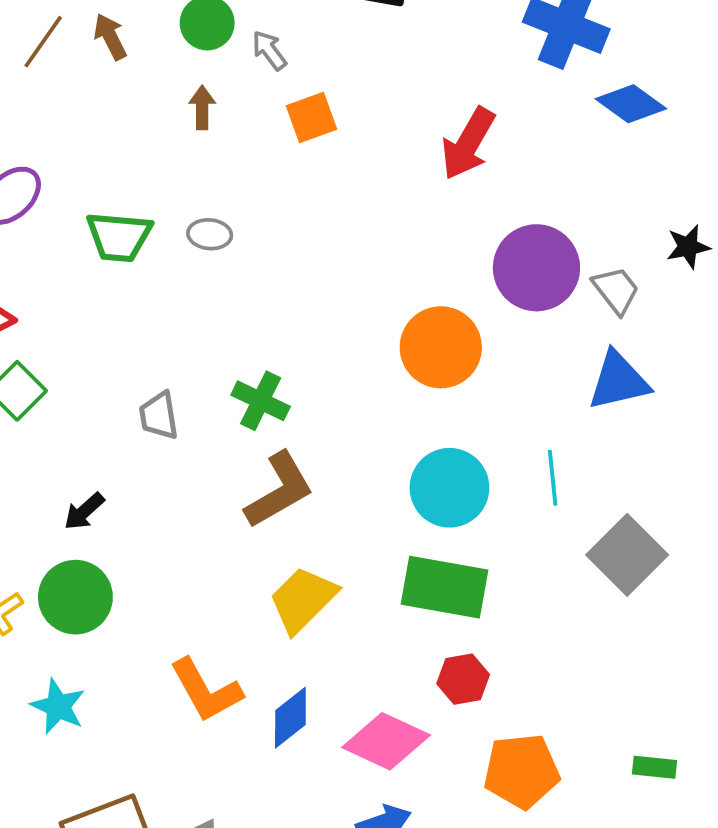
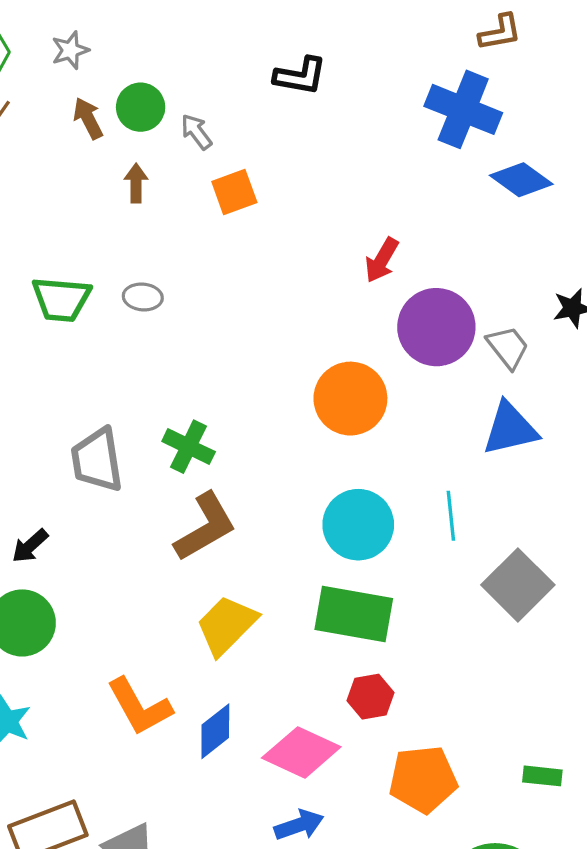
brown arrow: (110, 37) -> (88, 118), moved
red arrow: (468, 144) -> (382, 260), moved, size x0.7
gray trapezoid: (159, 416) -> (97, 460), size x1.5

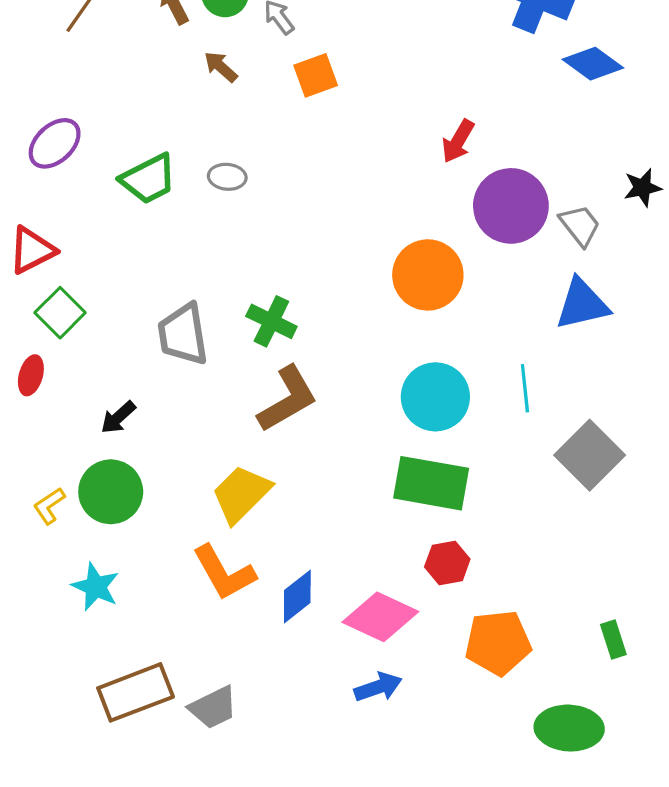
brown arrow: (136, 183) -> (221, 67), turned -48
green trapezoid: (61, 299) -> (148, 179), turned -32
yellow trapezoid: (227, 625) -> (241, 494), moved
green rectangle: (542, 776) -> (613, 640), turned 66

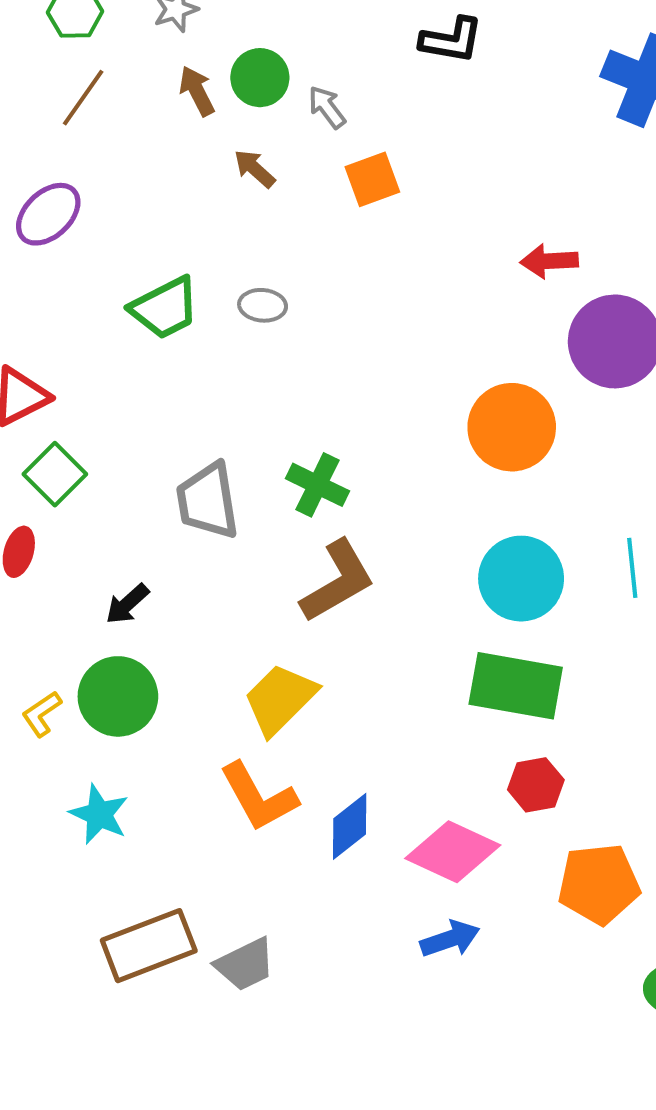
red arrow: (458, 141) -> (549, 261), turned 57
purple ellipse: (55, 143) -> (48, 214), moved

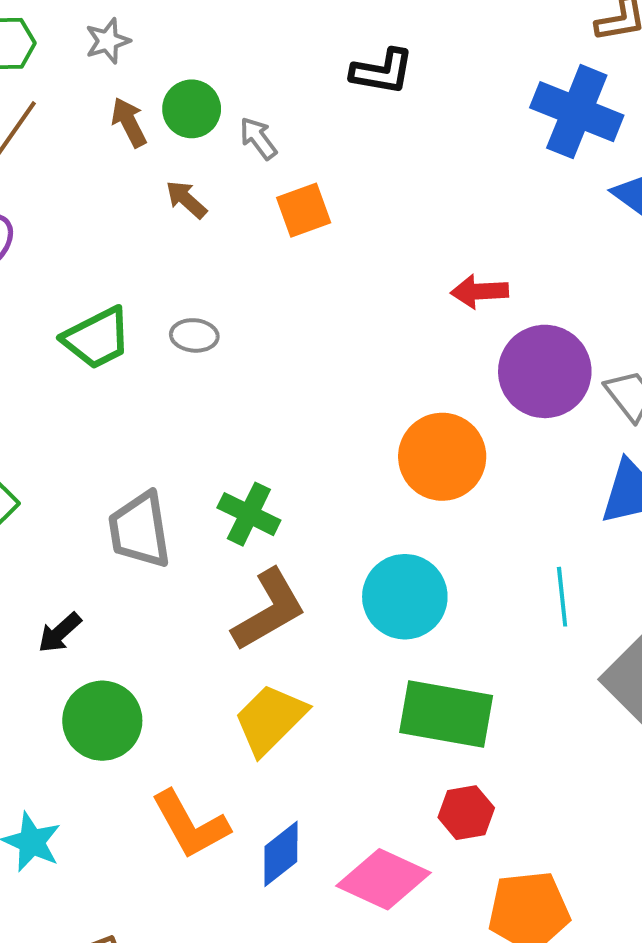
cyan circle: (521, 579) -> (405, 597), moved
green circle: (118, 696) -> (102, 721), moved
yellow trapezoid: (280, 699) -> (270, 719), moved

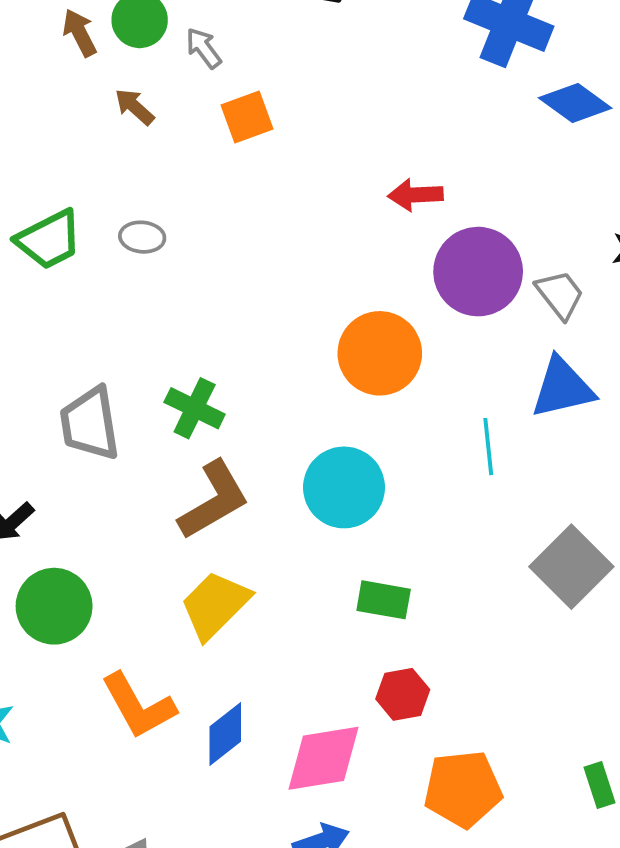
cyan line: (562, 597) -> (488, 447), moved
green rectangle: (446, 714) -> (384, 600), size x0.6
pink diamond: (384, 879) -> (324, 758), turned -34

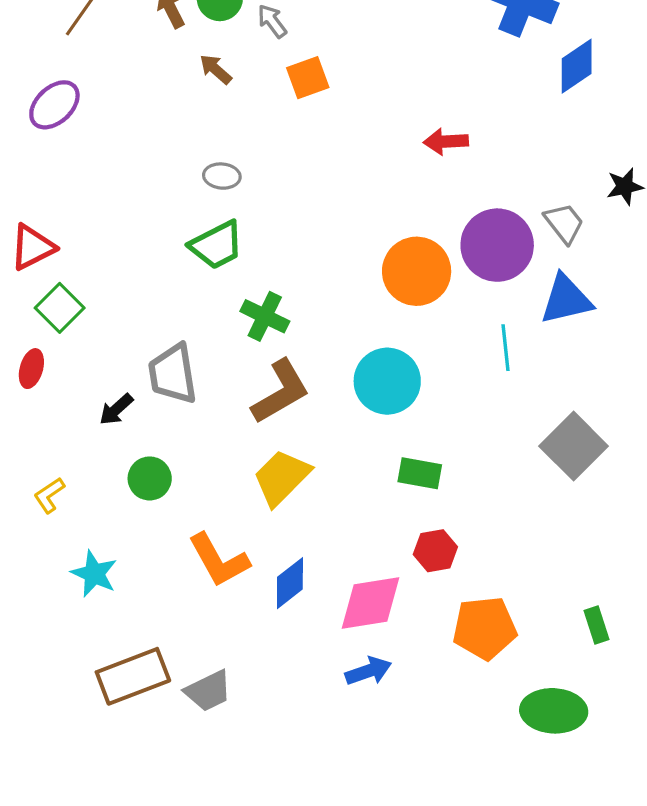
blue diamond: (575, 103) -> (577, 66), turned -70
green trapezoid: (49, 240) -> (217, 245), moved
purple circle: (478, 272) -> (497, 245), moved
gray trapezoid: (90, 424) -> (173, 374), moved
green circle: (54, 606) -> (150, 478), size x0.7

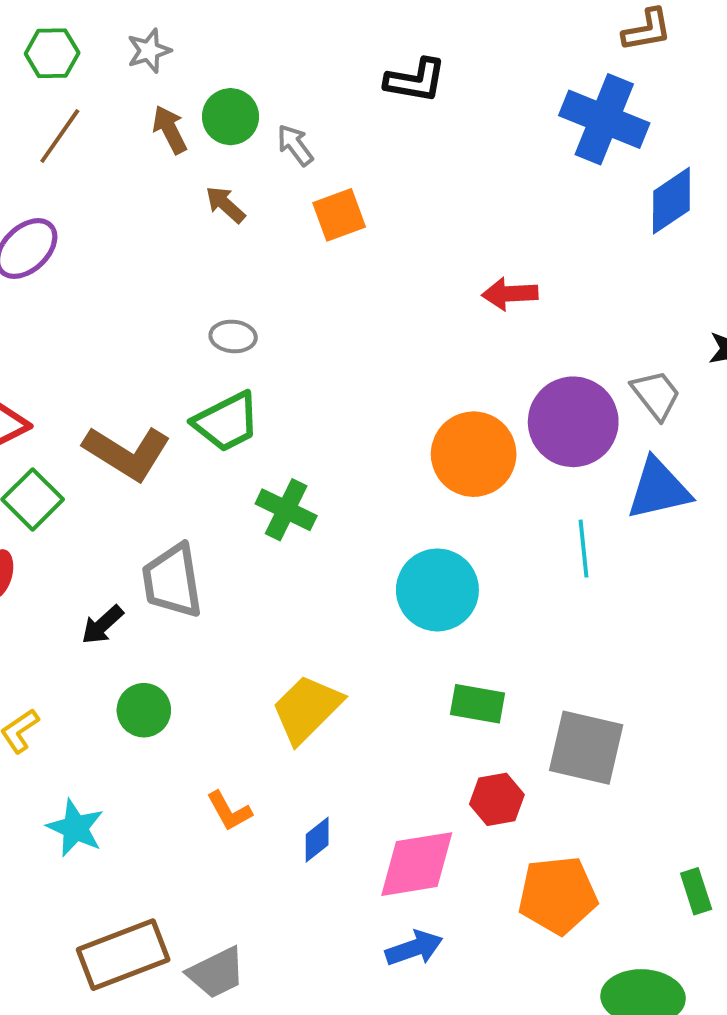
brown L-shape: (280, 392) -> (127, 453), moved, turned 62
gray square: (574, 446) -> (586, 748), moved, turned -32
orange L-shape: (219, 560) -> (229, 811), size x0.6
blue diamond: (290, 583) -> (317, 840), size x0.7

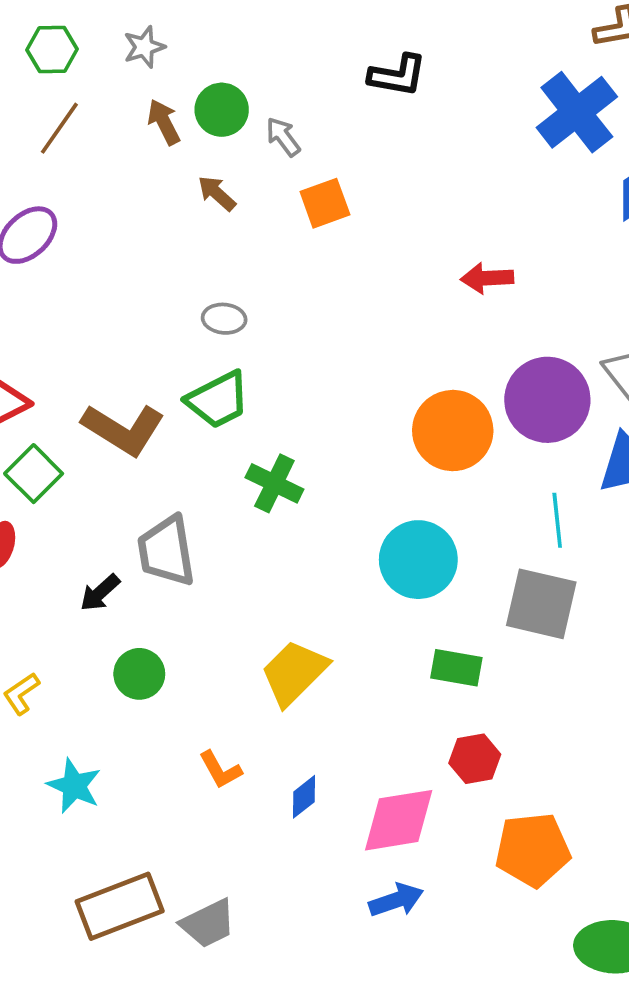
blue cross: (604, 119) -> (577, 112), turned 30
gray square: (586, 748) -> (541, 604), moved

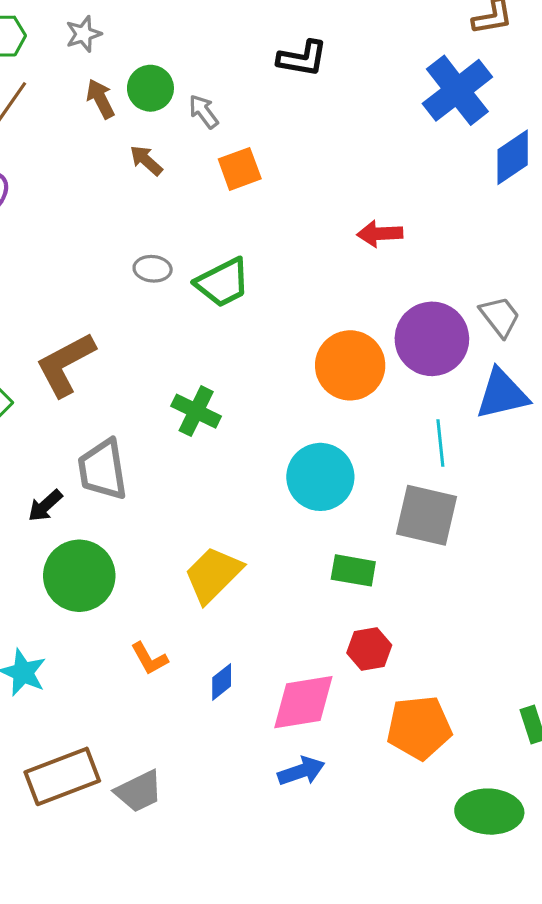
green trapezoid: (218, 400) -> (223, 283), moved
brown L-shape: (123, 429) -> (65, 364), turned 120
green circle: (139, 674) -> (79, 576), size x1.6

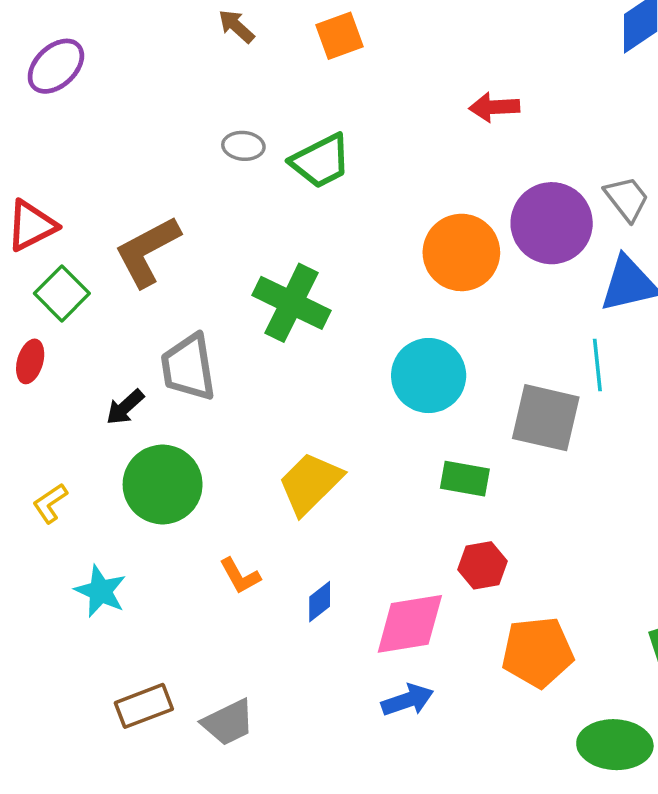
green cross: (196, 411) -> (291, 303), size x1.4
cyan line: (440, 443) -> (597, 365), moved
brown rectangle: (62, 776) -> (144, 706), size x0.7

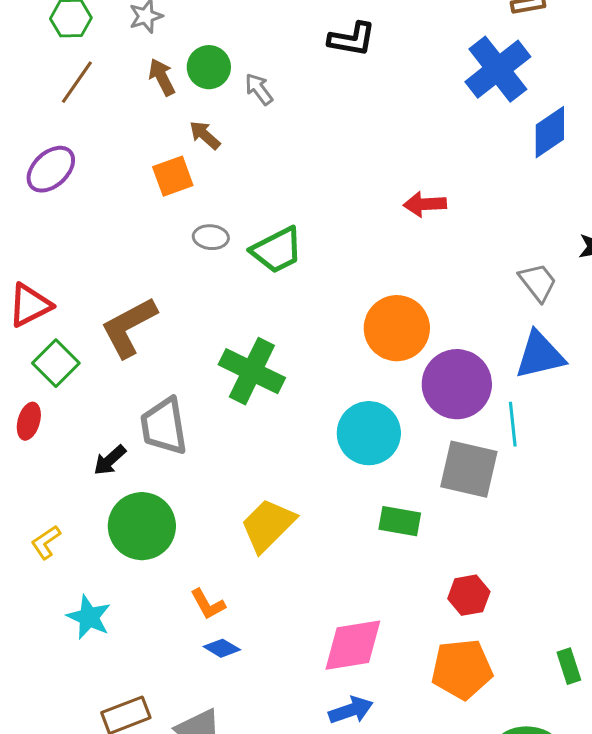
orange square: (340, 36) -> (173, 176), moved
purple circle: (552, 223) -> (457, 384), moved
red hexagon: (482, 565) -> (469, 595), moved
blue diamond: (320, 602) -> (222, 648), moved, turned 69

